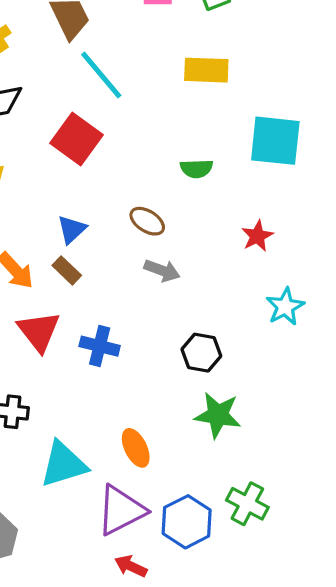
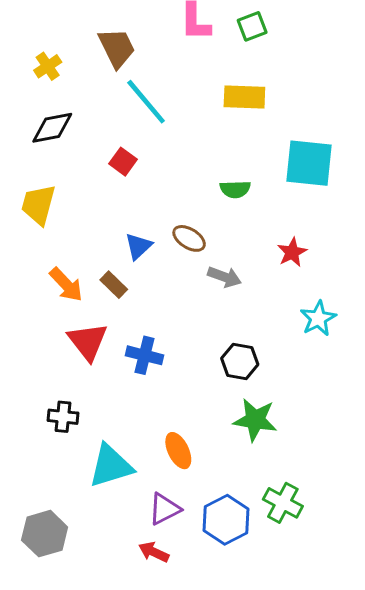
red square: (77, 139) -> (123, 162), size x0.6
blue triangle: (72, 229) -> (138, 246), moved
gray arrow: (162, 270) -> (224, 277), moved
purple triangle: (121, 510) -> (164, 509), size x0.7
red arrow: (131, 566) -> (154, 552), moved

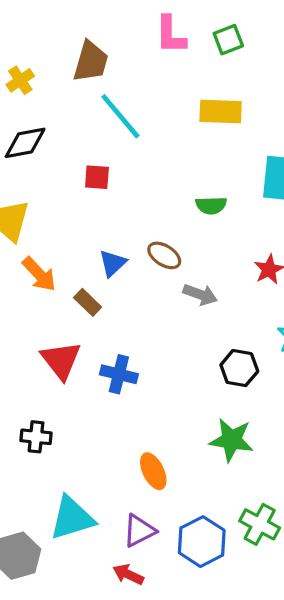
brown trapezoid: (117, 48) -> (91, 62), turned 42
red square: (123, 162) -> (97, 177), turned -32
orange arrow: (66, 285) -> (39, 274), moved
black hexagon: (240, 361) -> (239, 368), moved
cyan triangle: (111, 466) -> (72, 518), moved

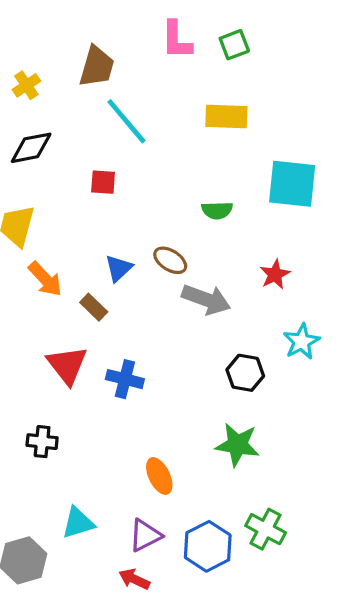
gray arrow: (200, 295) -> (206, 299), size x1.4
cyan triangle: (72, 518) -> (78, 523), size x0.7

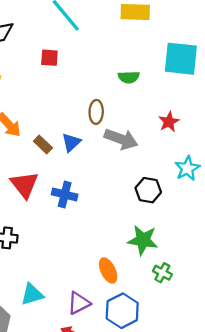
brown ellipse: (170, 260) -> (96, 112), turned 60
blue triangle: (119, 268) -> (71, 142), moved
orange ellipse: (159, 476) -> (108, 271), moved
green cross: (266, 529) -> (162, 273), moved, size x0.7

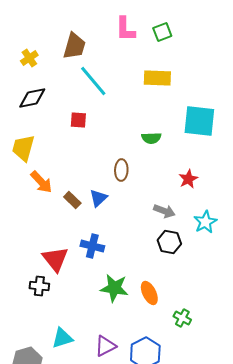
gray arrow: (121, 139) -> (164, 211), moved, size x0.7
red triangle: (24, 185) -> (55, 259), moved
green star: (143, 240) -> (114, 288), moved
orange ellipse: (108, 271) -> (149, 293), moved

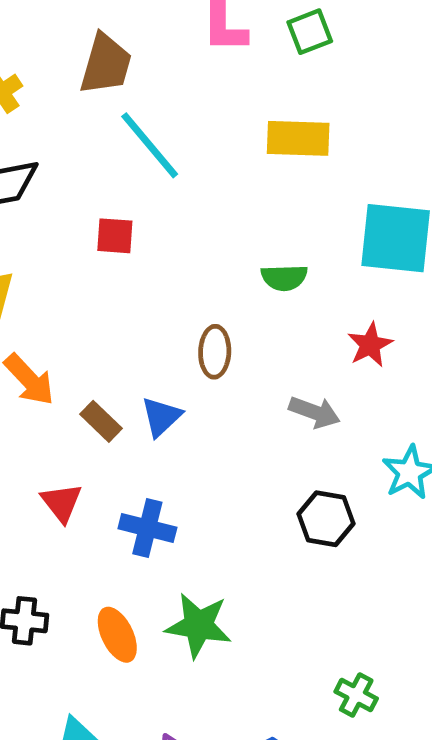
red star: (188, 179) -> (370, 345), moved
gray arrow: (164, 211) -> (314, 412), moved
red triangle: (55, 259) -> (62, 503), moved, size x0.7
orange ellipse: (149, 293) -> (117, 635), moved

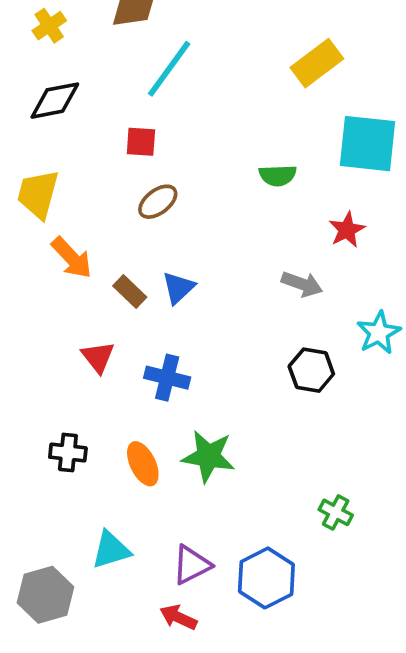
yellow rectangle: (298, 138) -> (317, 63), moved, turned -39
cyan line: (150, 145) -> (169, 69), turned 76
brown ellipse: (215, 352) -> (158, 202), moved, turned 51

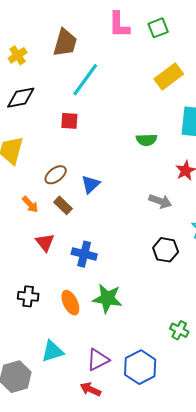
brown ellipse: (158, 202) -> (56, 175), moved
orange arrow: (72, 258) -> (30, 204), moved, size x0.7
blue triangle: (178, 288) -> (90, 184), moved

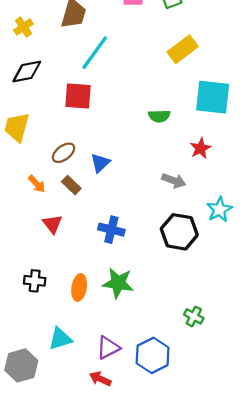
red square: (69, 121) -> (78, 96), size x1.5
black hexagon: (166, 250) -> (179, 232), size x1.4
blue cross: (84, 254) -> (111, 230), moved
orange ellipse: (70, 303) -> (79, 287), turned 35

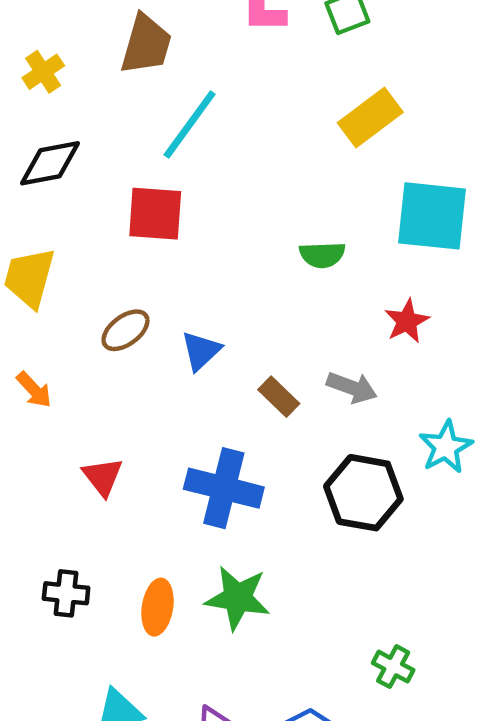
orange arrow: (37, 184) -> (34, 390), moved
brown rectangle: (71, 185) -> (279, 397), moved
blue cross: (111, 230) -> (224, 488), size x1.4

